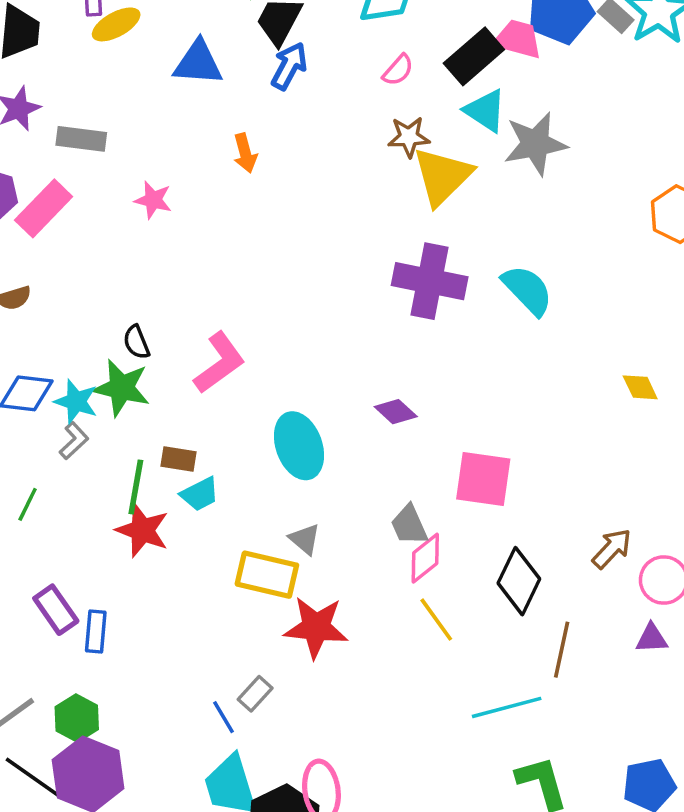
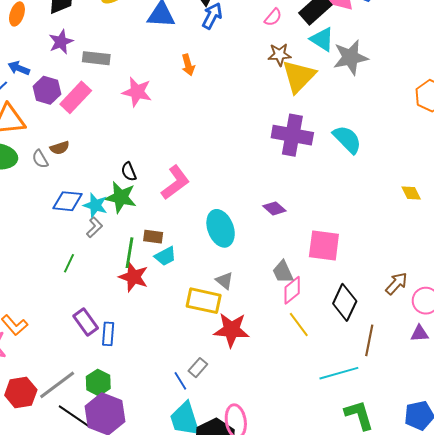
pink star: (153, 200) -> (137, 92), size x1.4

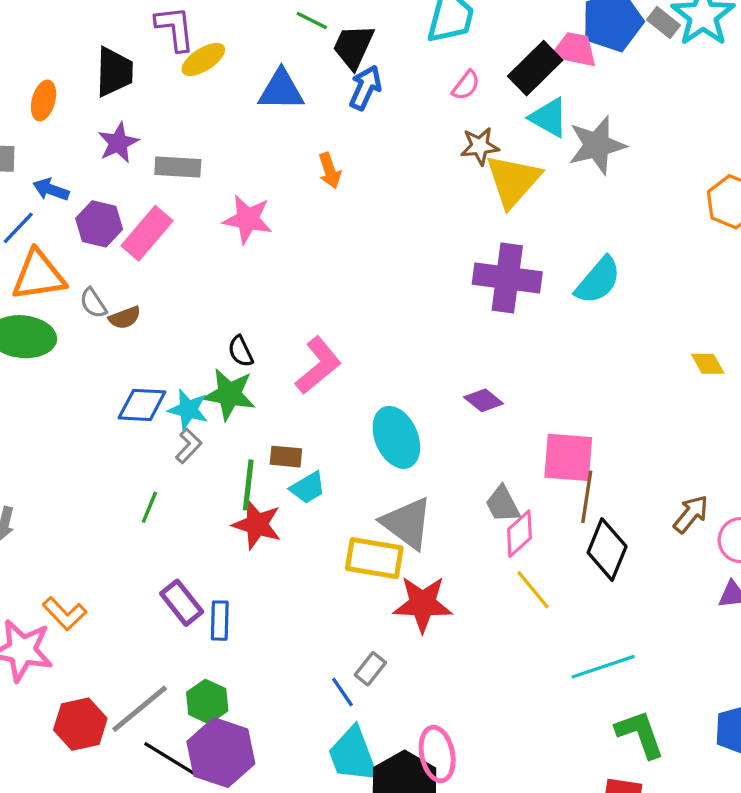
cyan semicircle: (347, 139) -> (598, 281), turned 88
gray semicircle: (40, 159) -> (93, 303), moved
gray triangle: (224, 281) -> (407, 523), size x1.8
brown line: (369, 340) -> (587, 497), moved

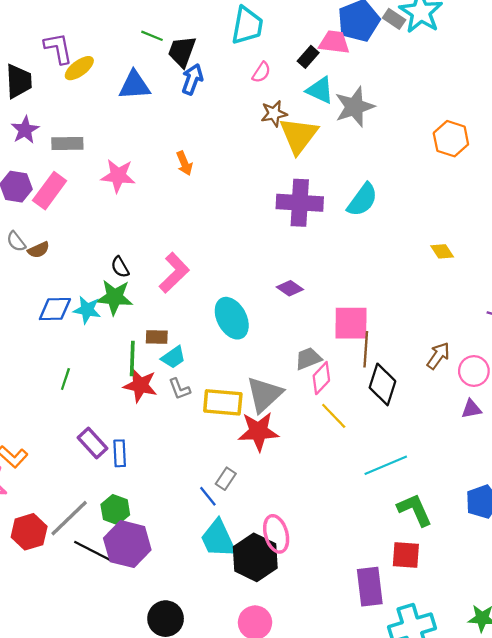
black rectangle: (535, 68) -> (308, 57), size x0.6
orange arrow: (330, 171) -> (184, 163), moved
gray L-shape: (189, 446) -> (179, 389), moved, turned 120
gray trapezoid: (503, 504) -> (308, 359), turned 100
gray triangle: (407, 523) -> (264, 394), moved, turned 45

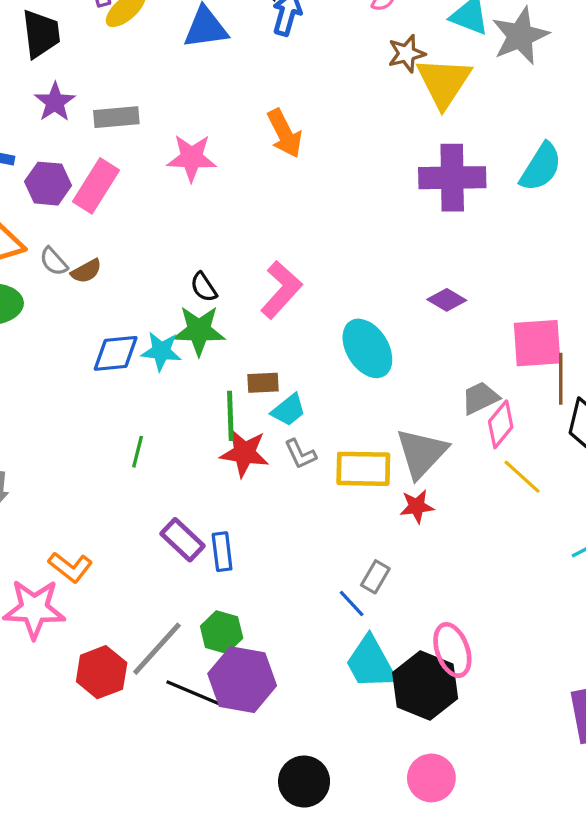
orange arrow: (184, 163) -> (285, 133), size x1.4
red star: (258, 431) -> (417, 506), size x0.6

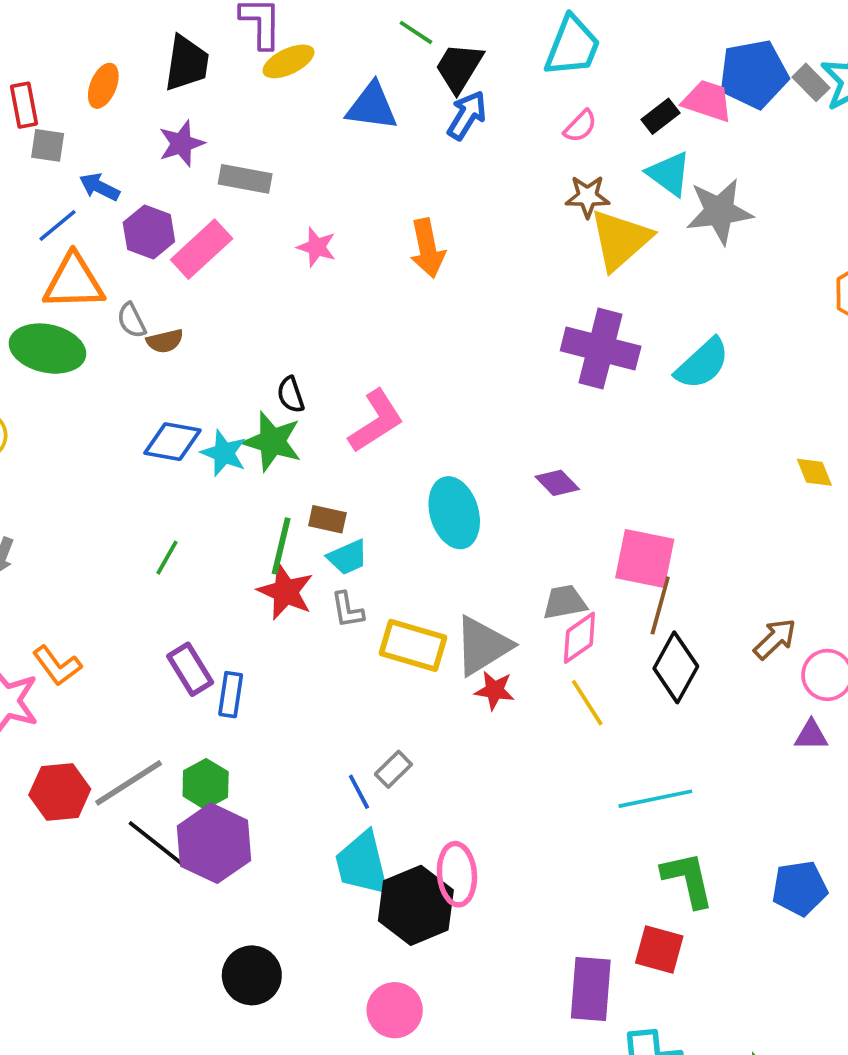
pink star: (192, 158) -> (317, 247), size x0.7
red star: (417, 506) -> (495, 690), moved

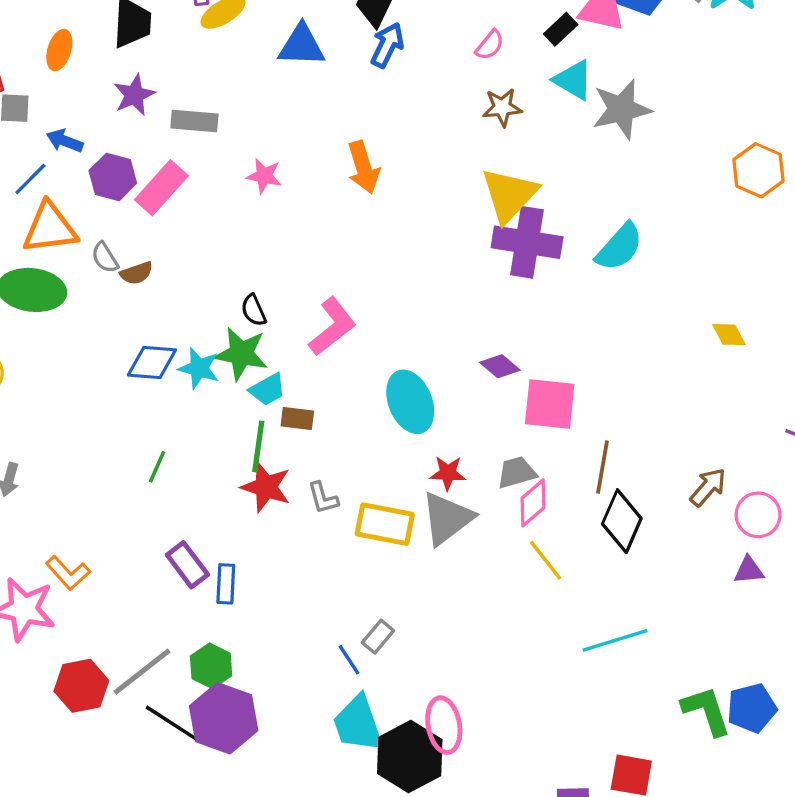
yellow triangle: (620, 240) -> (509, 195), moved
cyan trapezoid: (348, 557) -> (268, 389), moved
pink square: (645, 559) -> (550, 404), moved
red star: (495, 690) -> (448, 473), moved
green L-shape: (688, 879) -> (706, 711), moved

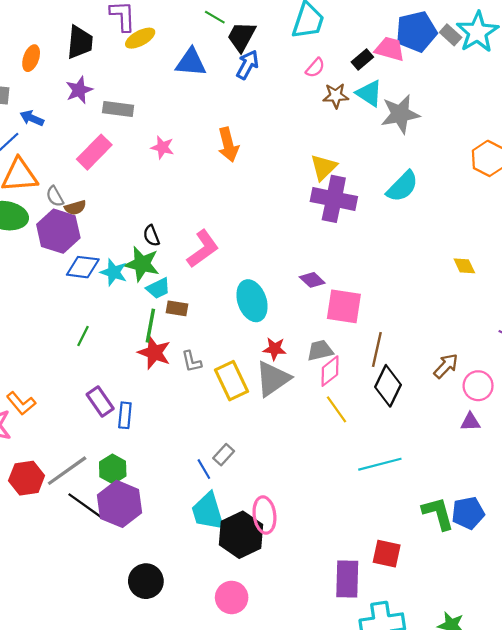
brown star: (502, 107) -> (336, 96), moved
purple hexagon: (113, 177) -> (58, 231), moved, size x1.4
yellow triangle: (509, 195) -> (324, 167), size x0.7
cyan semicircle: (619, 247) -> (402, 186), moved
yellow rectangle: (385, 524) -> (232, 381), turned 51

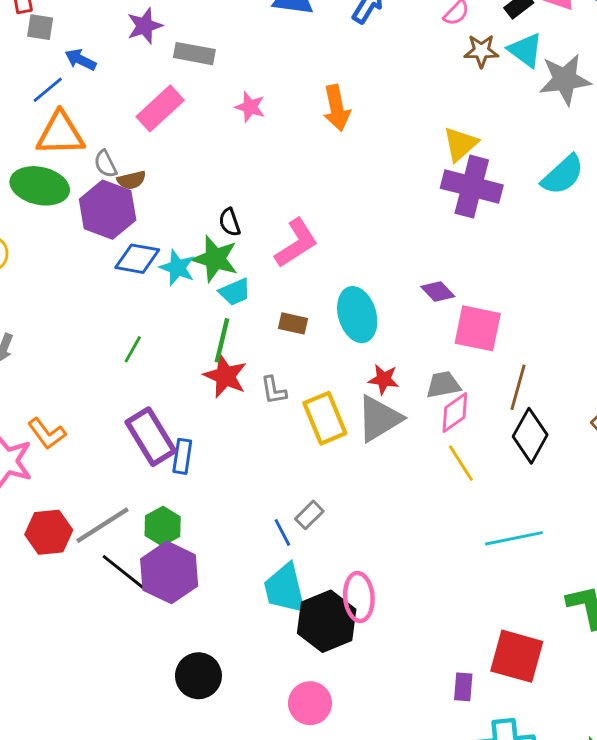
brown rectangle: (177, 308) -> (293, 323), moved
purple rectangle: (100, 402) -> (151, 437), size x1.4
red square: (387, 554) -> (517, 656), size x1.4
purple rectangle: (347, 579) -> (463, 687), size x0.6

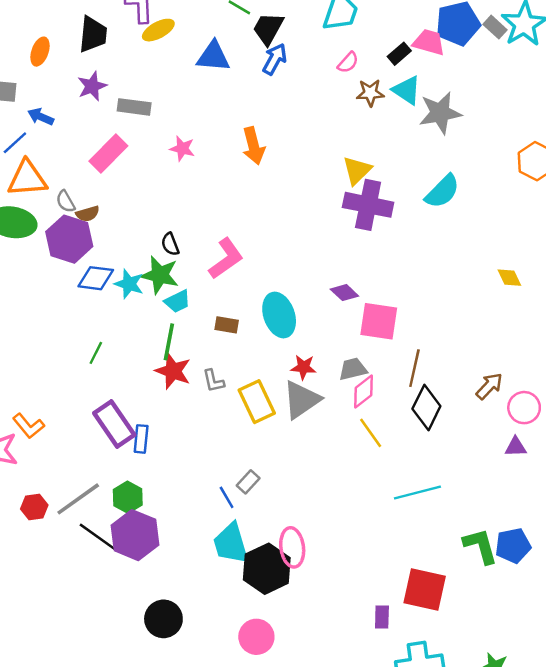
red hexagon: (49, 532) -> (34, 507), size x0.7

